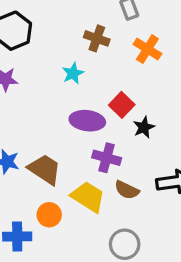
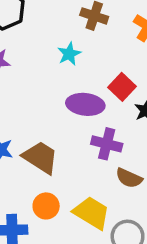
yellow trapezoid: (88, 197) -> (91, 213), moved

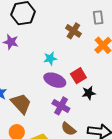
cyan star: (69, 54) -> (50, 58), moved

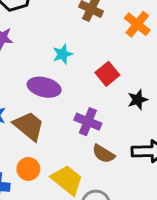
purple ellipse: (55, 80) -> (44, 87), moved
black star: (89, 93) -> (138, 100), moved

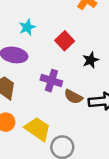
brown semicircle: (103, 154) -> (73, 97), moved

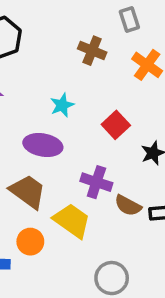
yellow trapezoid: (38, 129) -> (72, 221), moved

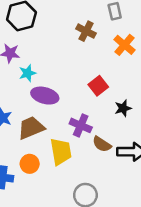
cyan star: (62, 105) -> (27, 73), moved
brown trapezoid: (28, 191) -> (31, 128), turned -64
yellow trapezoid: (72, 221) -> (61, 152), turned 40

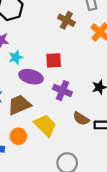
red square: (98, 86) -> (54, 60), moved, turned 35
purple cross: (81, 125) -> (62, 91), moved
yellow trapezoid: (61, 152) -> (45, 125), turned -35

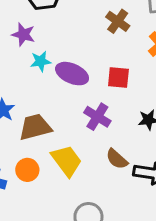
red square: (54, 60) -> (118, 77), moved
purple ellipse: (31, 77) -> (72, 74), moved

